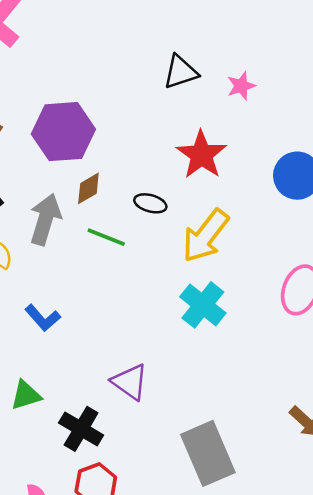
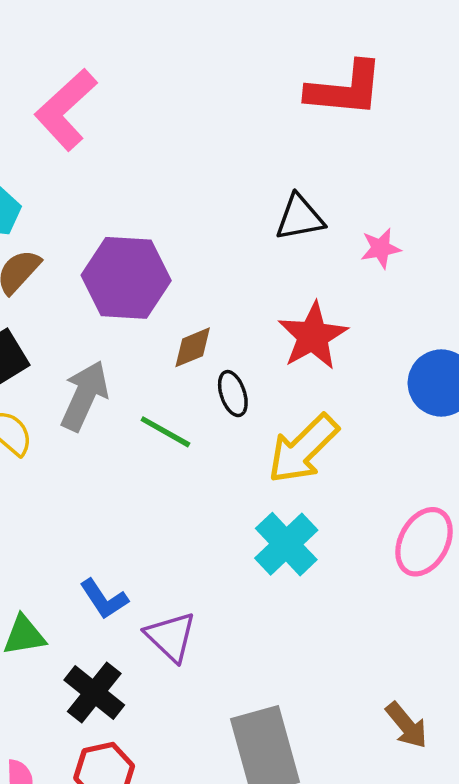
brown diamond: (88, 188) -> (193, 347), moved
black ellipse: (150, 203) -> (233, 394), turned 48
blue L-shape: (43, 318) -> (104, 599), moved

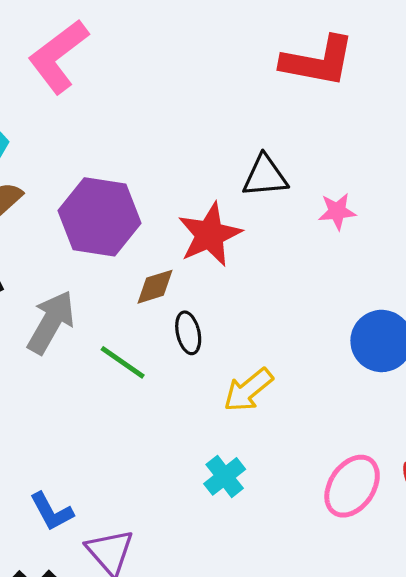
red star: (313, 336) -> (210, 235), moved
yellow arrow: (303, 449) -> (248, 390), size x0.7
cyan cross: (286, 544) -> (225, 476), size x0.7

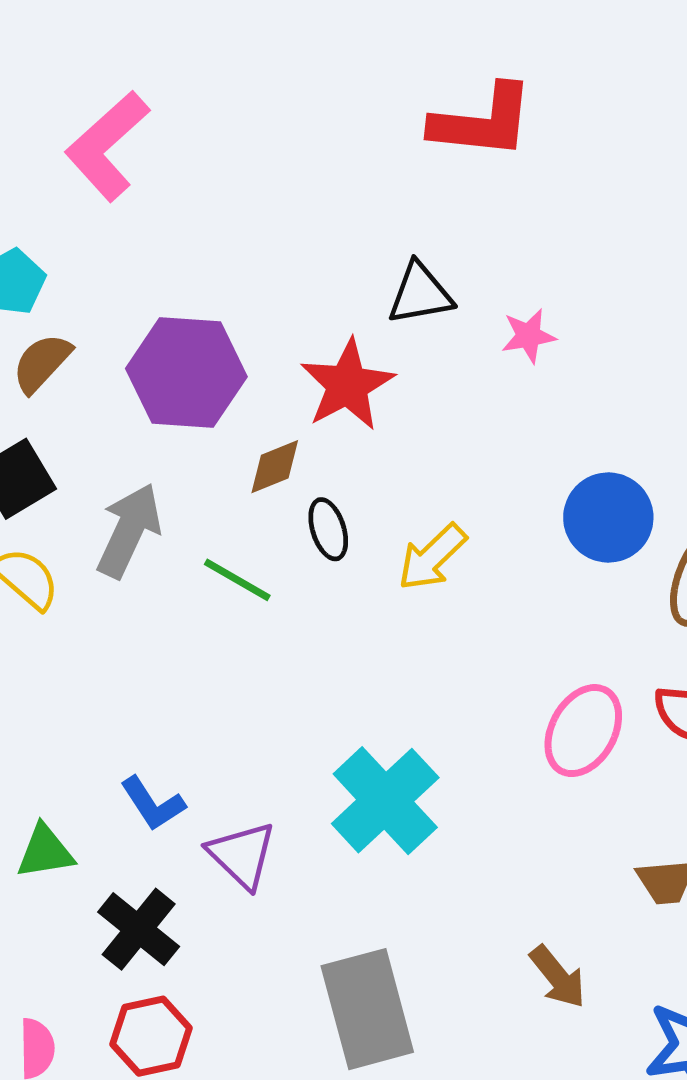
yellow arrow: (248, 390) -> (432, 557), moved
cyan cross: (225, 476) -> (385, 801), moved, size x1.8

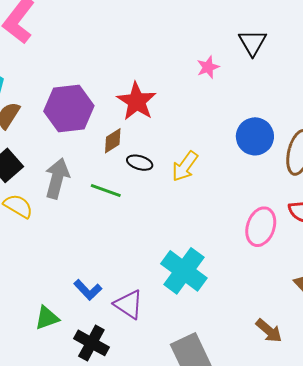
black triangle: (420, 294) -> (253, 43), moved, turned -40
black ellipse: (328, 529) -> (140, 163), turned -45

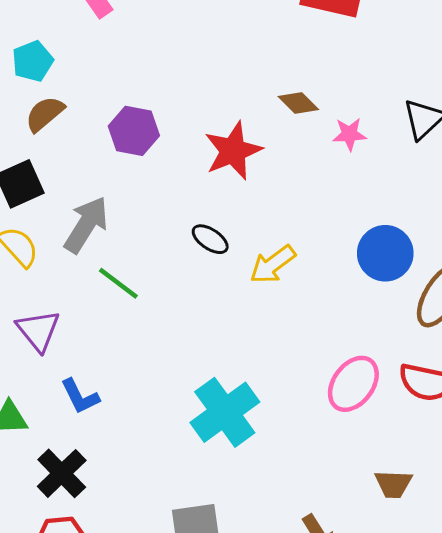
purple hexagon: (69, 108) -> (134, 131), size x0.7
brown diamond: (113, 141) -> (298, 103), moved, turned 60
green line: (106, 191) -> (118, 283), moved
purple triangle: (129, 304) -> (38, 331), moved

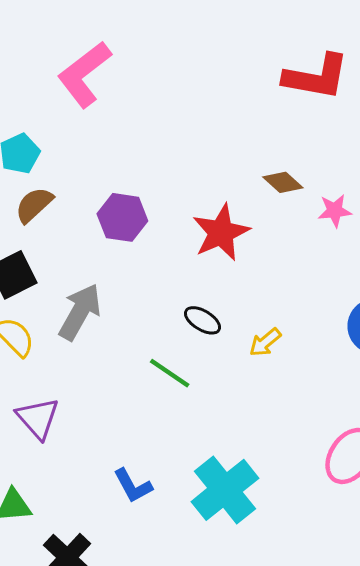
yellow arrow: (273, 264) -> (265, 342), size x0.7
green line: (118, 283) -> (170, 373), moved
blue L-shape: (80, 396) -> (133, 486), moved

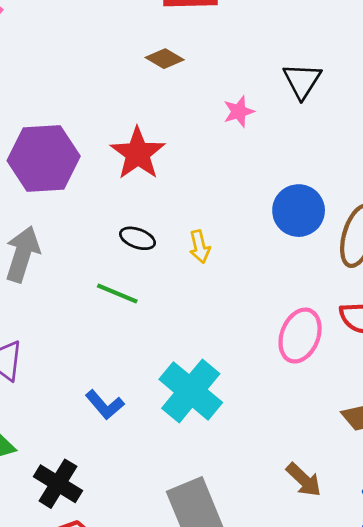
brown diamond: (283, 182) -> (165, 59), moved
purple hexagon: (122, 217) -> (44, 158), size x1.5
yellow arrow: (265, 342) -> (200, 247), turned -52

